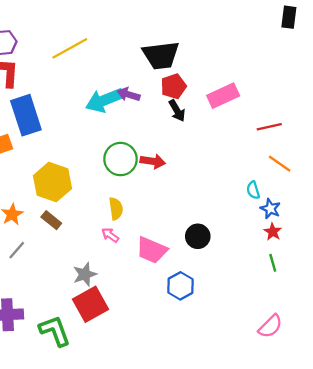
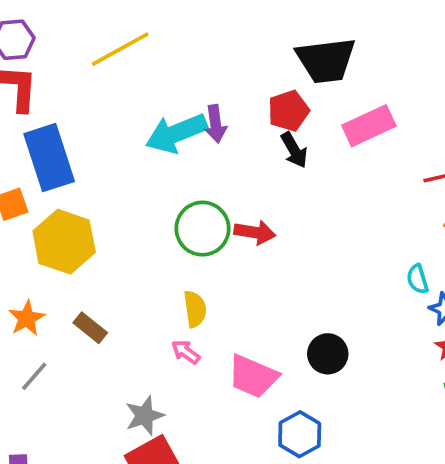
black trapezoid: (161, 55) -> (326, 60), moved
purple arrow: (129, 94) -> (216, 124), turned -115
yellow hexagon: (52, 182) -> (64, 242), moved

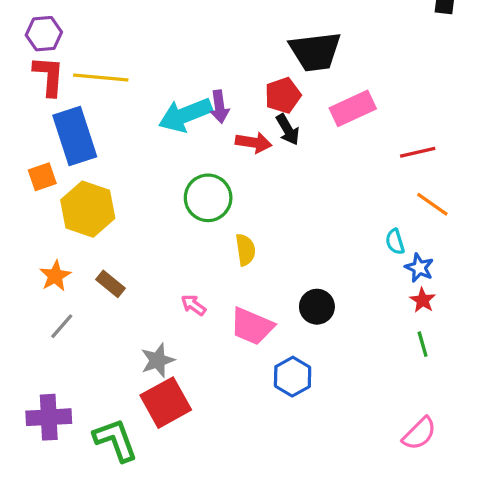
yellow line: (120, 49) -> (101, 78), moved, turned 34
red arrow: (255, 232) -> (254, 143), moved
yellow semicircle: (195, 309) -> (245, 250), moved

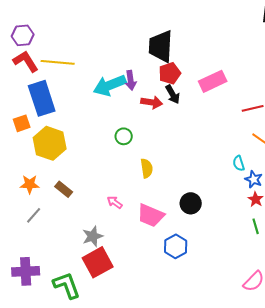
black trapezoid: (315, 52) -> (161, 46), moved, turned 100
red L-shape: (49, 76) -> (26, 61), turned -36
green circle: (208, 198) -> (124, 136), size x0.6
orange star: (55, 276) -> (30, 184), turned 30

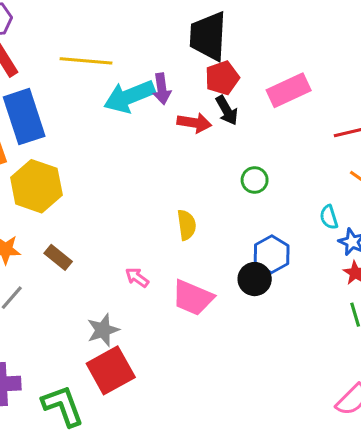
yellow line: (58, 62) -> (86, 61), moved
green circle: (124, 136) -> (255, 180), moved
blue hexagon: (176, 246) -> (272, 254), moved

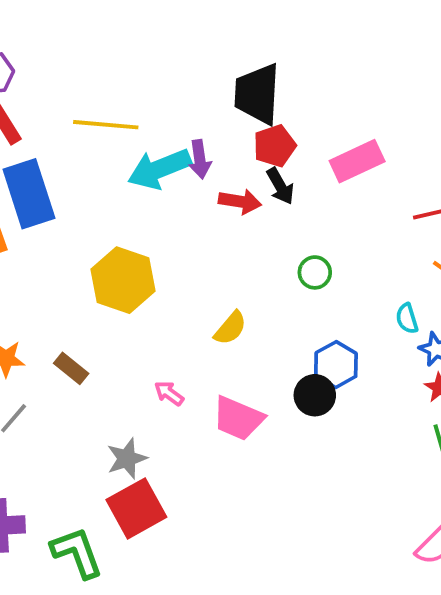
yellow hexagon: (36, 186) -> (123, 280), moved
yellow semicircle: (187, 225) -> (230, 328), turned 48

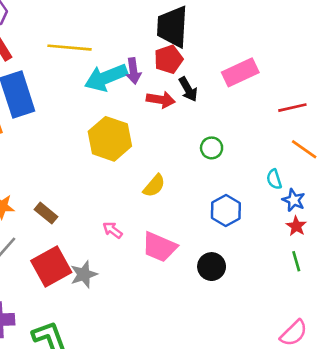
red pentagon: (275, 146) -> (169, 59), moved
yellow hexagon: (123, 280) -> (110, 139), moved
black circle: (315, 395) -> (212, 267), moved
red square: (136, 508) -> (51, 267), moved

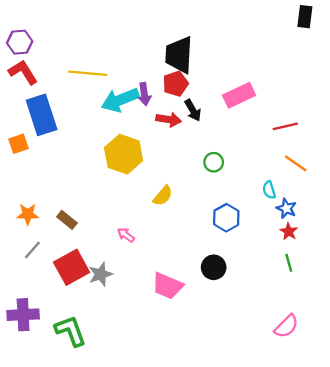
pink trapezoid: (159, 247) -> (167, 286), moved

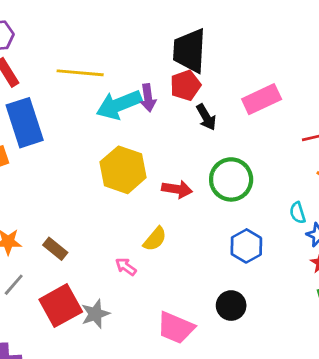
red arrow: (169, 119) -> (177, 189), moved
green circle: (214, 162) -> (231, 179), size x1.8
yellow semicircle: (163, 196) -> (155, 239), moved

